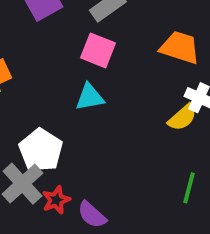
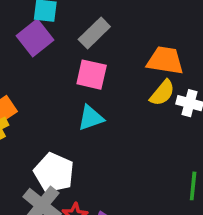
yellow semicircle: (182, 117) -> (162, 93), moved

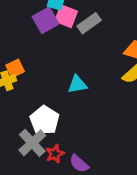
pink square: (92, 75) -> (66, 16), moved

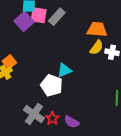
cyan triangle: (77, 84) -> (64, 70), moved
white pentagon: (45, 120) -> (52, 85), moved

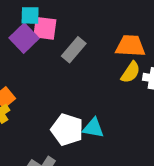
gray rectangle: (57, 17) -> (74, 50), moved
cyan triangle: (64, 70) -> (93, 128), moved, turned 35

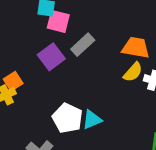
purple square: (24, 38) -> (51, 57), moved
cyan triangle: (93, 128) -> (92, 120), turned -40

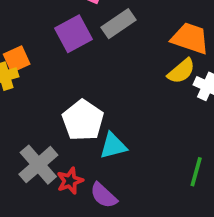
cyan triangle: (92, 120) -> (113, 146), moved

